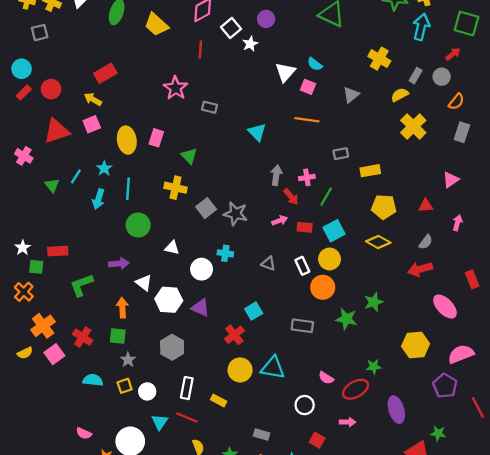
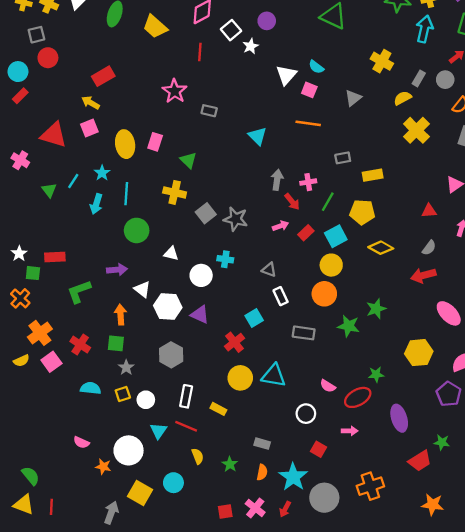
red circle: (51, 89) -> (48, 58), moved
red triangle: (57, 131) -> (54, 135), turned 36
yellow pentagon: (384, 207) -> (362, 212), moved
red rectangle: (305, 227) -> (306, 233), turned -49
white rectangle: (302, 266) -> (281, 296), moved

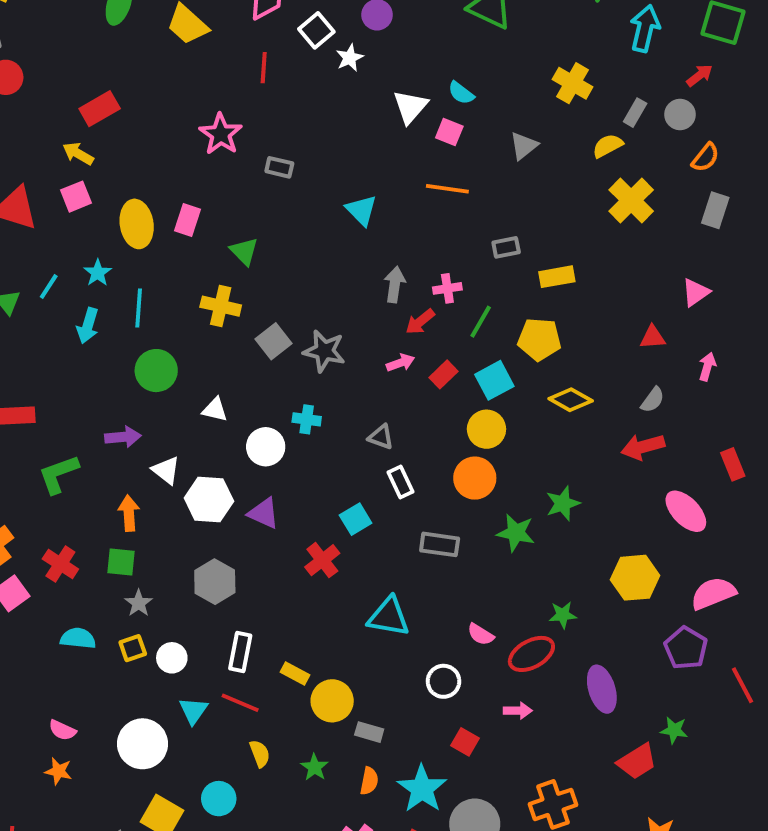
red arrow: (292, 202) -> (420, 322), turned 90
yellow circle: (240, 378) -> (332, 701), moved
orange star: (103, 467) -> (58, 771), moved

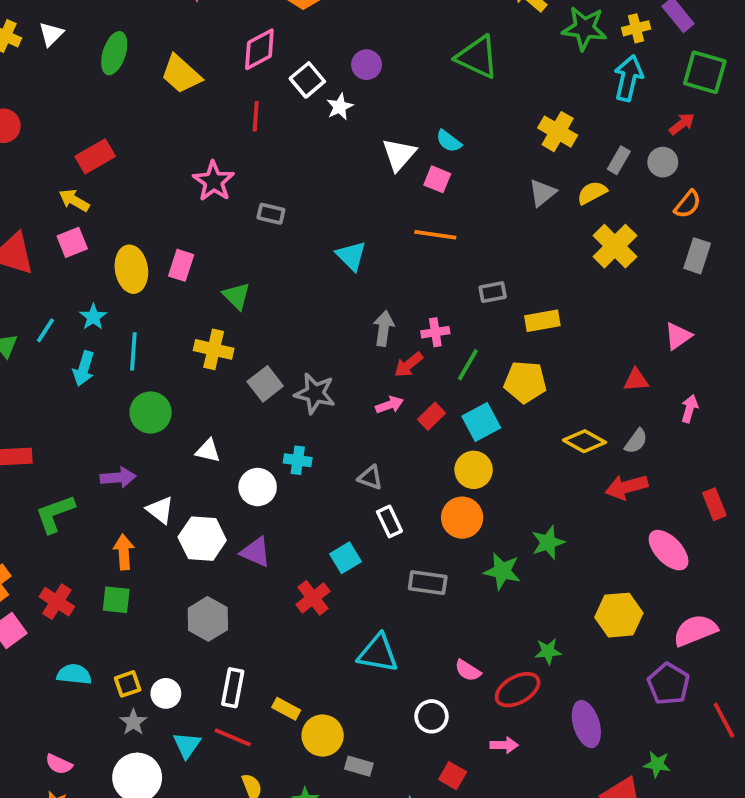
gray triangle: (524, 146) -> (542, 193), moved
yellow diamond: (571, 400) -> (584, 441), moved
gray star: (139, 603) -> (133, 722), moved

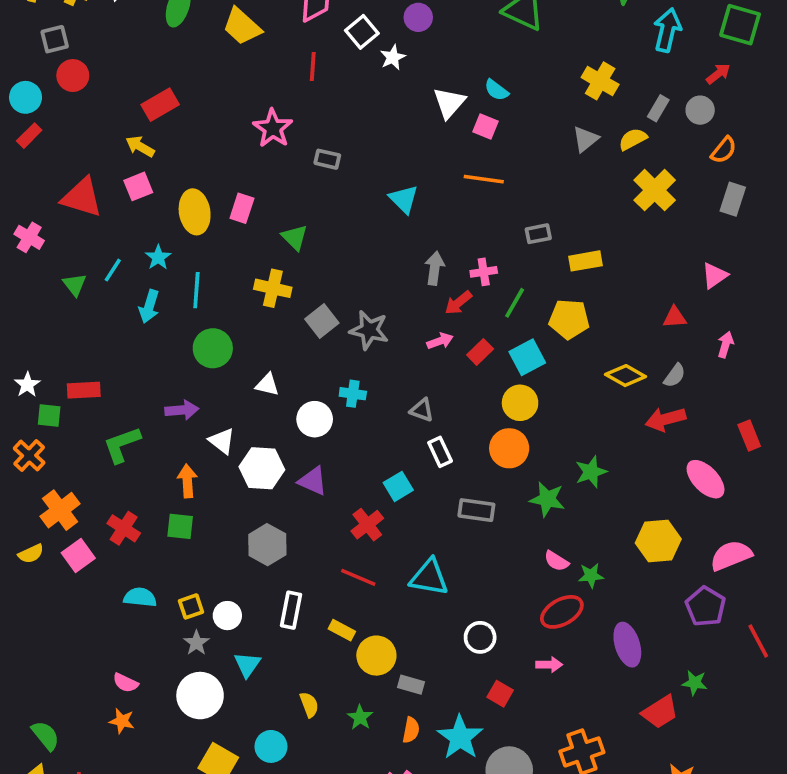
pink semicircle: (468, 671) -> (556, 561), moved
red line: (233, 737) -> (358, 577), moved

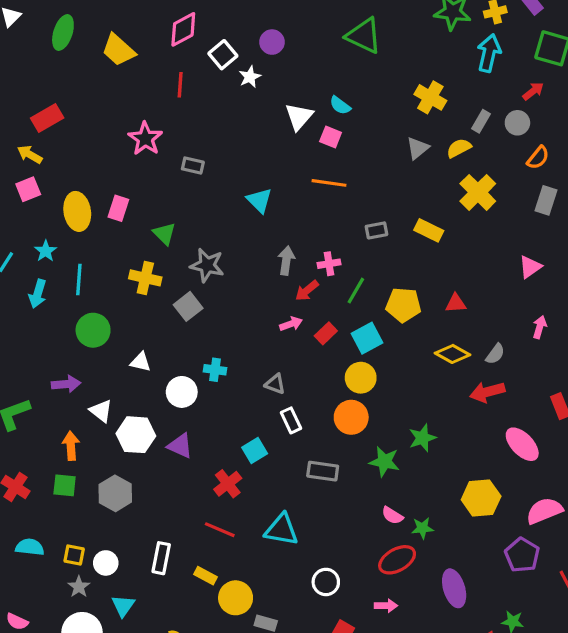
yellow rectangle: (586, 261) -> (429, 230), moved, turned 36
red triangle: (675, 317) -> (456, 303), moved
gray star: (369, 330) -> (207, 265), moved
gray hexagon: (267, 545) -> (115, 493), moved
yellow square: (191, 606) -> (74, 555), turned 30

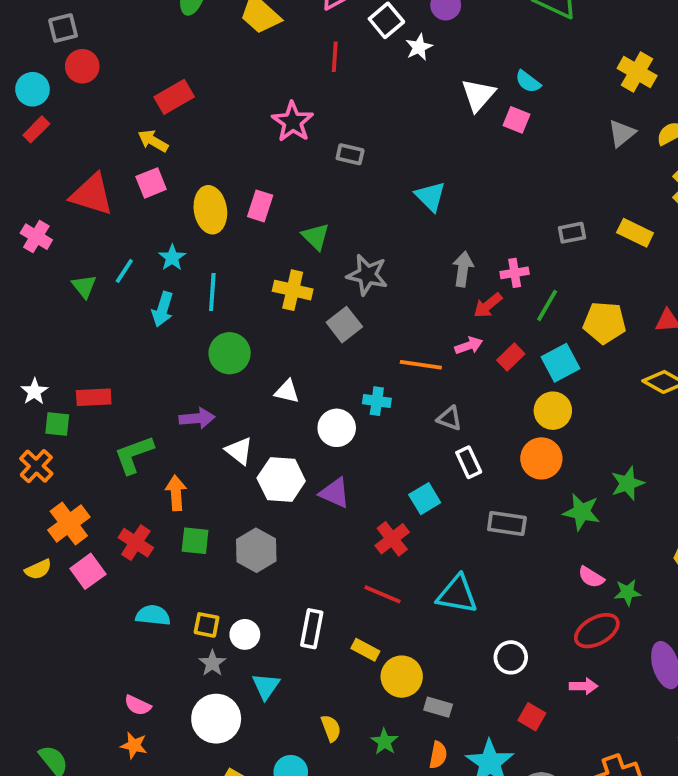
orange line: (329, 183) -> (421, 365), moved
orange arrow: (71, 446) -> (176, 493), moved

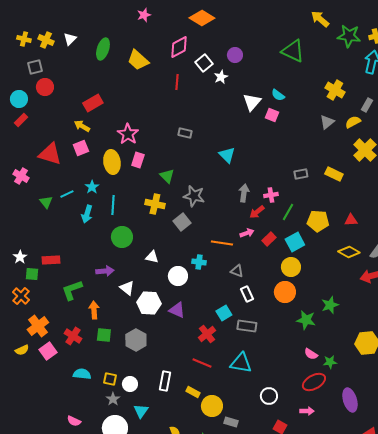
pink star: (293, 122) -> (128, 134), moved
cyan line: (124, 271) -> (67, 194), turned 32
gray rectangle: (507, 524) -> (247, 326), moved

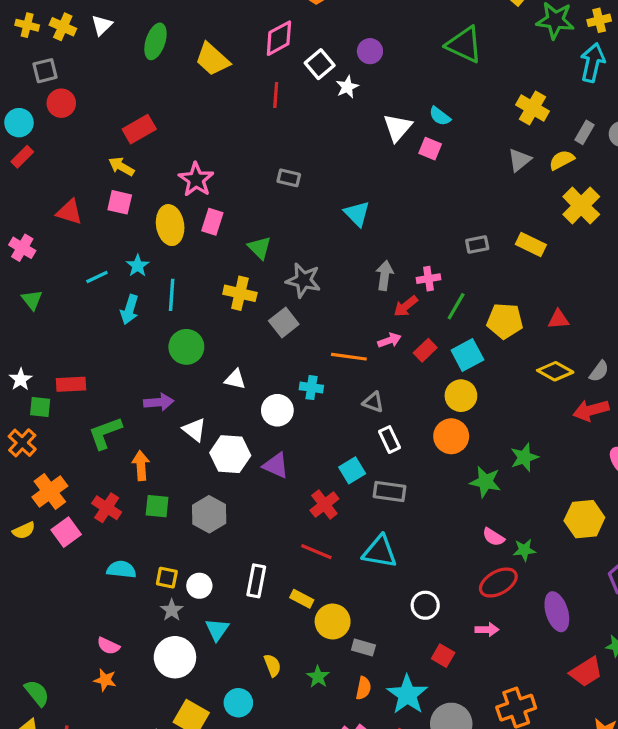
pink square: (81, 148) -> (120, 202), turned 35
red triangle: (50, 154) -> (69, 212), size x0.7
green triangle: (46, 202) -> (32, 300), moved

